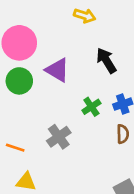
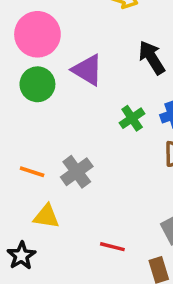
gray cross: (59, 137) -> (77, 172), moved

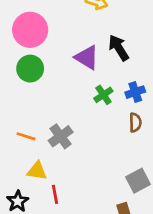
purple triangle: (87, 70) -> (87, 57), moved
red line: (112, 247) -> (55, 194), moved, turned 66

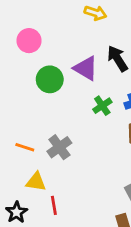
pink circle: (30, 30) -> (29, 41), size x0.7
green circle: (30, 69) -> (50, 79), moved

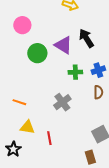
green cross: (102, 106) -> (75, 72), turned 32
gray cross: (59, 147) -> (62, 102), moved
red line: (54, 205) -> (49, 138), moved

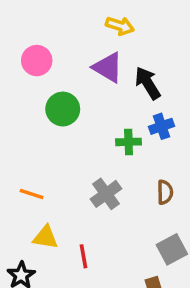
purple triangle: (63, 45) -> (108, 67), moved
blue cross: (98, 70) -> (161, 126), moved
brown semicircle: (98, 92) -> (165, 192), moved

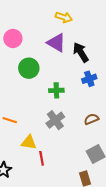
green cross: (129, 142) -> (56, 90), moved
brown semicircle: (165, 192) -> (91, 119), turned -112
yellow triangle: (45, 237) -> (29, 142), moved

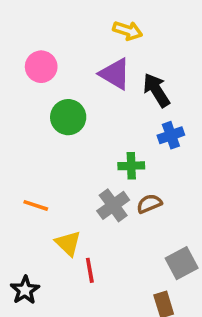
green cross: (56, 90) -> (131, 166), moved
brown semicircle: (91, 119) -> (149, 204), moved
yellow triangle: (29, 142) -> (68, 243), turned 35

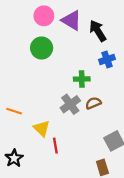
pink circle: (41, 67) -> (44, 16), moved
orange line: (36, 205) -> (14, 111), moved

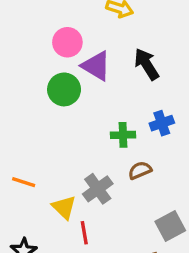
purple triangle: (71, 20) -> (96, 66), moved
blue cross: (107, 59) -> (162, 123), moved
gray cross: (70, 104) -> (98, 189), moved

